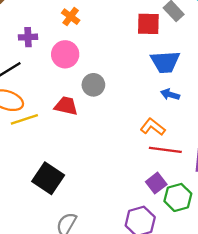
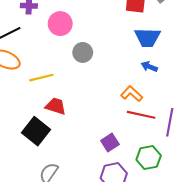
red trapezoid: (66, 106) -> (56, 106), moved
yellow line: (24, 119) -> (41, 78), moved
purple square: (156, 183) -> (110, 142), moved

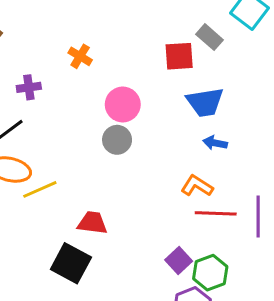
pink circle: (60, 24) -> (123, 104), moved
yellow line: (41, 78) -> (40, 189), moved
green hexagon: (149, 158) -> (210, 273), moved

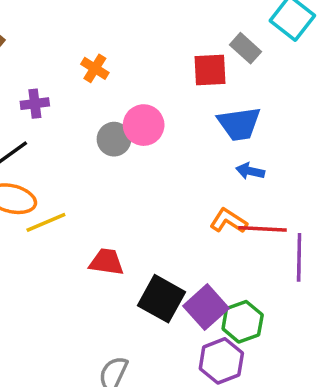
gray circle: (117, 140) -> (114, 139), moved
red line: (216, 213) -> (263, 229), moved
purple square: (179, 260) -> (206, 307), size x1.4
black square: (71, 263) -> (161, 299), moved

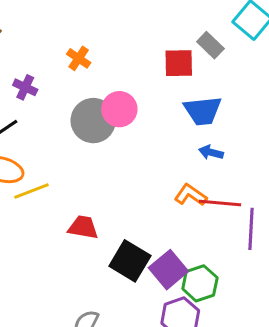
purple cross: (35, 104) -> (25, 87), turned 30
gray circle: (114, 139) -> (93, 121), size x1.5

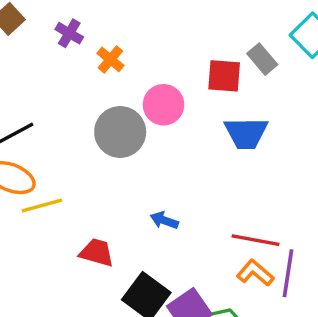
purple cross: (25, 87) -> (69, 33), moved
pink circle: (119, 109) -> (164, 105), moved
blue arrow: (211, 152) -> (164, 220), moved
orange L-shape: (191, 195) -> (255, 273), moved

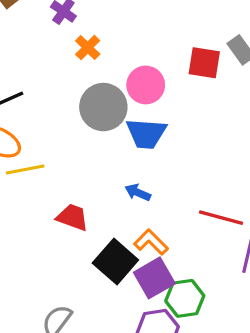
orange cross: (110, 59) -> (88, 48), moved
blue trapezoid: (246, 133) -> (146, 133), moved
orange L-shape: (255, 273) -> (151, 242), moved

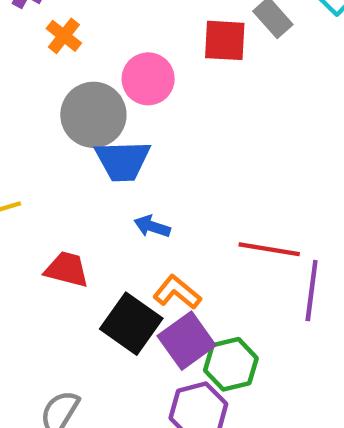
blue trapezoid: (146, 133) -> (123, 161), moved

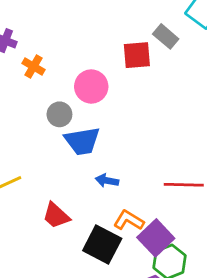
gray circle: (93, 115) -> (59, 114), size x0.6
red trapezoid: (67, 269) -> (56, 216), turned -144
purple square: (187, 341) -> (156, 238), moved

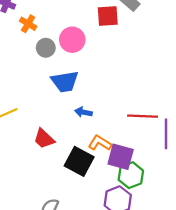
gray circle: (59, 114) -> (46, 48), moved
purple square: (156, 238) -> (121, 157), turned -32

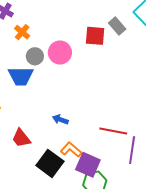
blue trapezoid: (65, 82) -> (21, 76), moved

